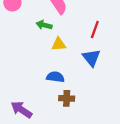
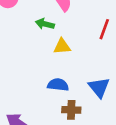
blue triangle: (91, 58) -> (99, 87), moved

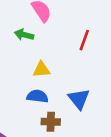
yellow triangle: (62, 46) -> (41, 69), moved

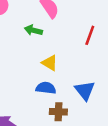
yellow triangle: (41, 69) -> (50, 63), turned 36

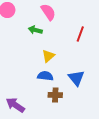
yellow triangle: (50, 63) -> (48, 56), turned 48

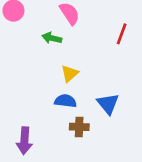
red line: (80, 34) -> (122, 34), moved
purple arrow: (15, 105) -> (24, 141), turned -120

